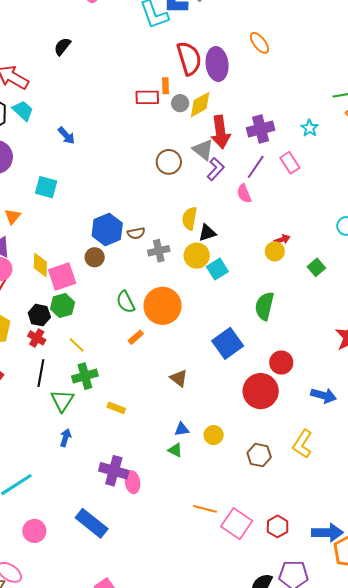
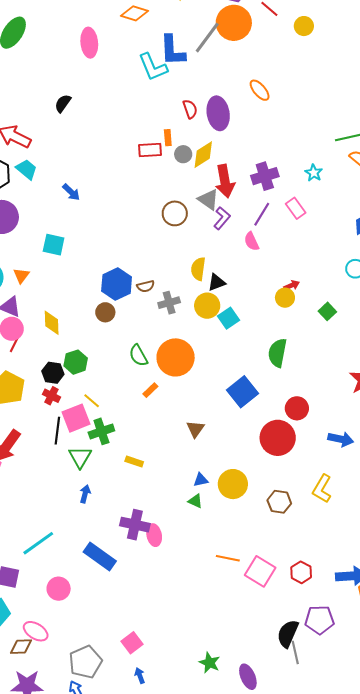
red semicircle: (189, 58) -> (190, 109), size x0.6
pink square: (62, 277) -> (76, 418), moved
brown triangle: (179, 378) -> (195, 429), turned 30
yellow circle: (214, 435) -> (233, 484), size x1.5
blue rectangle: (92, 523) -> (100, 557), moved

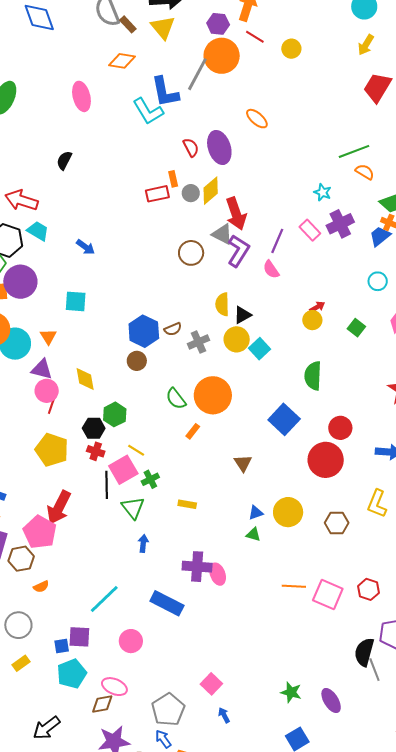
purple cross: (265, 176) -> (340, 224), moved
purple L-shape: (222, 218) -> (238, 251), size x1.4
green cross: (101, 431) -> (150, 479), size x0.7

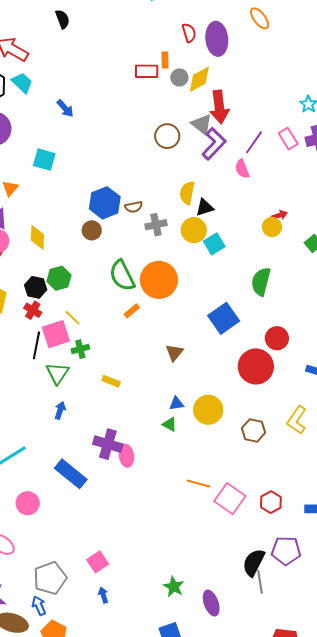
black semicircle: (64, 160) -> (62, 19), turned 120
green semicircle: (176, 399) -> (122, 276), size x1.4

